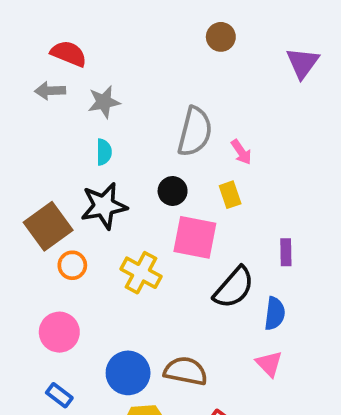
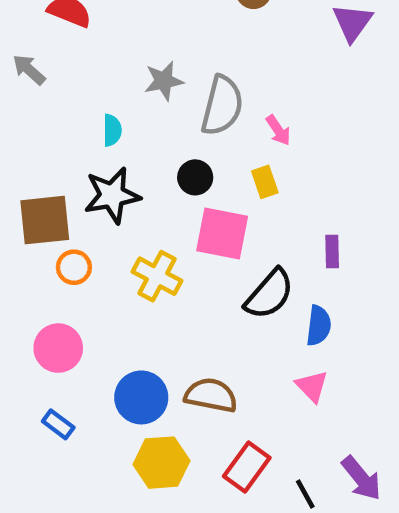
gray arrow: (50, 91) -> (29, 70), moved, turned 44
gray star: (104, 102) -> (164, 81), moved
brown square: (48, 226) -> (45, 220), turned 30

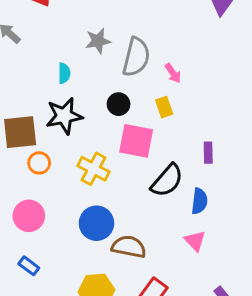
blue circle: (141, 397) -> (96, 223), moved

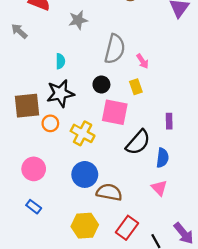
gray star: (98, 41) -> (78, 20), moved
orange circle: (39, 163) -> (50, 123), moved

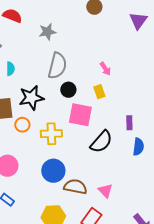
gray semicircle: (115, 49) -> (57, 66), moved
cyan semicircle: (60, 61) -> (10, 69), moved
yellow cross: (83, 133) -> (51, 134), turned -30
blue semicircle: (163, 158) -> (138, 147), moved
pink triangle: (159, 188) -> (105, 191), moved

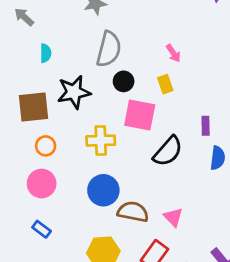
orange circle: (22, 125) -> (46, 146), moved

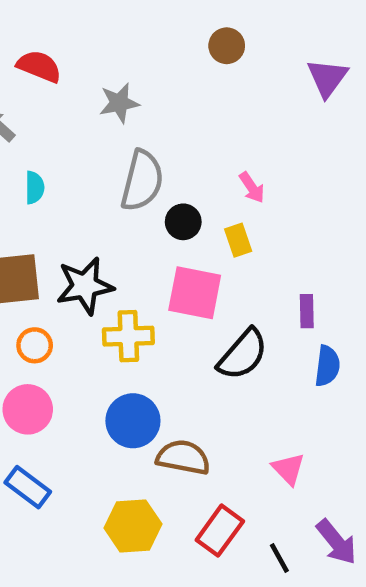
black circle: (124, 81) -> (183, 222), moved
black star: (74, 92) -> (85, 286), moved
pink triangle: (173, 217) -> (288, 469), moved
blue rectangle: (42, 229) -> (28, 487), size x1.4

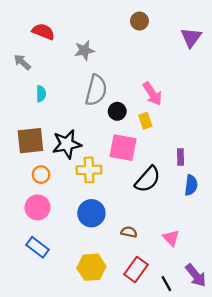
pink arrow: (252, 188) -> (152, 94), size x1.5
brown semicircle: (183, 457) -> (129, 232), moved, size x0.6

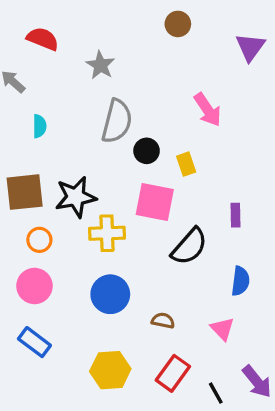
gray star: (84, 50) -> (100, 65), turned -30
pink arrow: (152, 94) -> (208, 110), moved
blue semicircle: (191, 185) -> (240, 281), moved

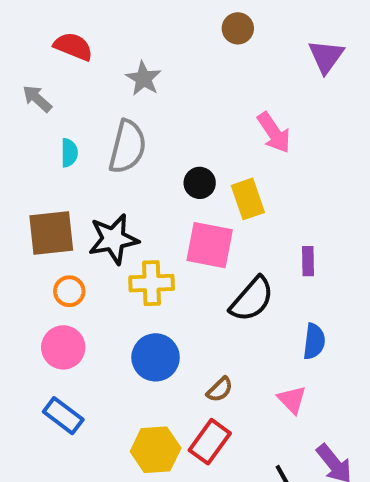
gray semicircle: (117, 121) -> (127, 147), moved
yellow rectangle: (186, 164) -> (248, 199), size x1.4
brown semicircle: (163, 321) -> (220, 390), turned 125
red rectangle: (173, 373) -> (210, 442), moved

